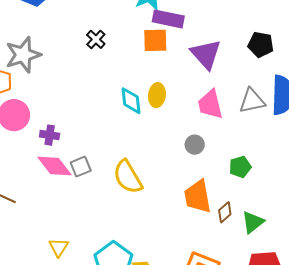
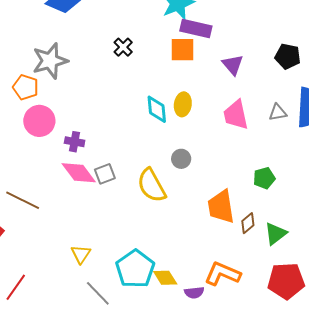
purple triangle: (206, 54) -> (233, 65), size x0.7
gray triangle: (252, 101) -> (278, 112), size x0.7
gray circle: (195, 145) -> (181, 159), moved

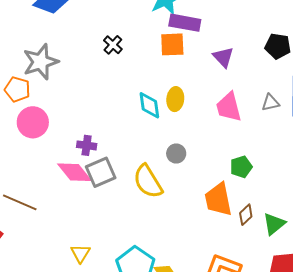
purple cross: (75, 142) -> (87, 145), moved
gray square: (105, 174) -> (101, 172), size x1.4
green pentagon: (264, 178) -> (241, 167), moved

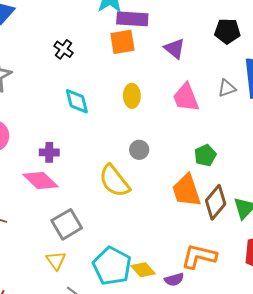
cyan diamond: (149, 105) -> (77, 101), moved
gray square: (101, 172) -> (67, 224), moved
brown diamond: (246, 215) -> (216, 202), size x1.6

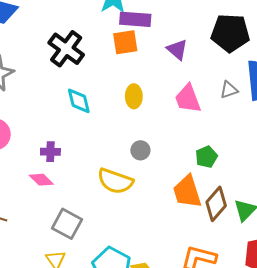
black pentagon: (227, 31) -> (230, 33), size x1.5
black cross: (64, 49) -> (66, 49), size x1.8
pink diamond: (40, 180) -> (41, 180), size x0.7
yellow semicircle: (114, 181) -> (115, 181), turned -33
gray square: (67, 224) -> (67, 224), turned -32

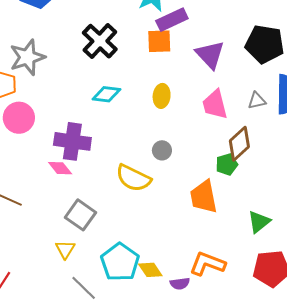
purple rectangle: (135, 19) -> (172, 20), turned -36
purple triangle: (177, 50) -> (210, 55), size x1.4
cyan diamond: (79, 101) -> (106, 94), turned -76
purple cross: (50, 152) -> (72, 141), size x1.8
brown diamond: (216, 204) -> (239, 144), moved

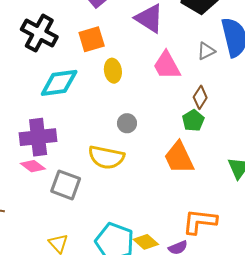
orange square: (159, 41) -> (92, 39), moved
cyan diamond: (106, 94) -> (59, 83), size x1.4
brown diamond: (239, 144) -> (200, 97), size x0.7
gray square: (80, 215) -> (66, 185), moved

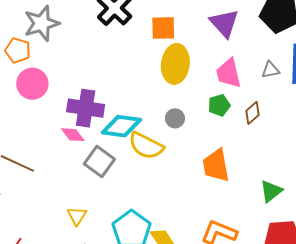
yellow ellipse: (113, 71) -> (175, 64), size x1.6
cyan diamond: (59, 83) -> (121, 126), moved
green pentagon: (193, 120) -> (219, 105), moved

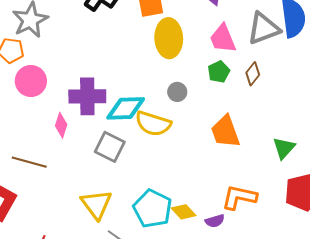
gray triangle: (270, 70) -> (264, 28), size x1.8
pink diamond: (73, 135) -> (61, 125), moved, turned 65
yellow triangle: (77, 216) -> (96, 204), size x1.6

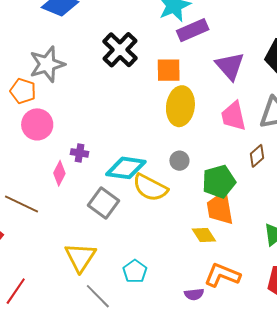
green pentagon: (219, 72) -> (219, 182), moved, size x1.5
purple cross: (87, 96) -> (80, 153), moved, size x0.5
cyan pentagon: (152, 209) -> (135, 271), size x0.6
yellow diamond: (184, 212) -> (204, 235), moved

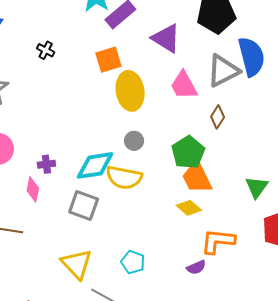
black cross: (120, 50) -> (46, 50), moved, size x0.5
gray circle: (179, 161) -> (134, 141), moved

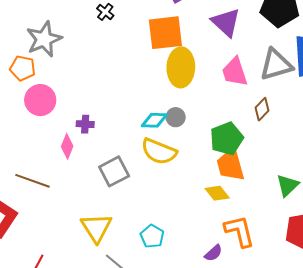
orange square: (108, 60) -> (165, 33), size x1.4
cyan diamond: (95, 165) -> (154, 120), moved, size x0.7
gray square: (84, 205) -> (114, 171), turned 32
orange L-shape: (218, 241) -> (239, 231), turned 60
purple semicircle: (196, 267) -> (213, 253), turned -30

